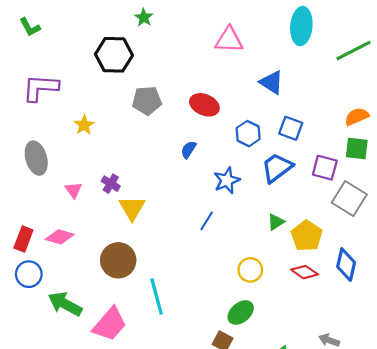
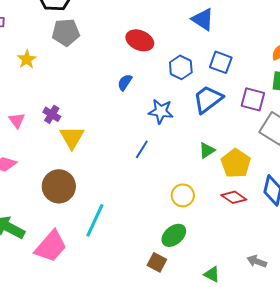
gray pentagon: (147, 101) -> (66, 32), moved
blue star: (227, 180) -> (161, 111), turned 30
cyan line: (157, 297) -> (95, 220), turned 40

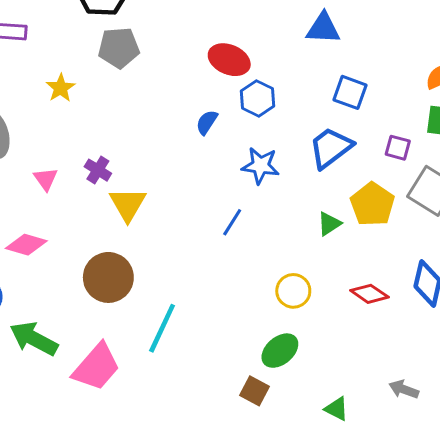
blue triangle: (203, 19) -> (323, 28), turned -30
blue hexagon: (181, 67) -> (258, 98), moved
purple square: (253, 99) -> (398, 148), size x0.7
yellow pentagon: (236, 163) -> (372, 204), moved

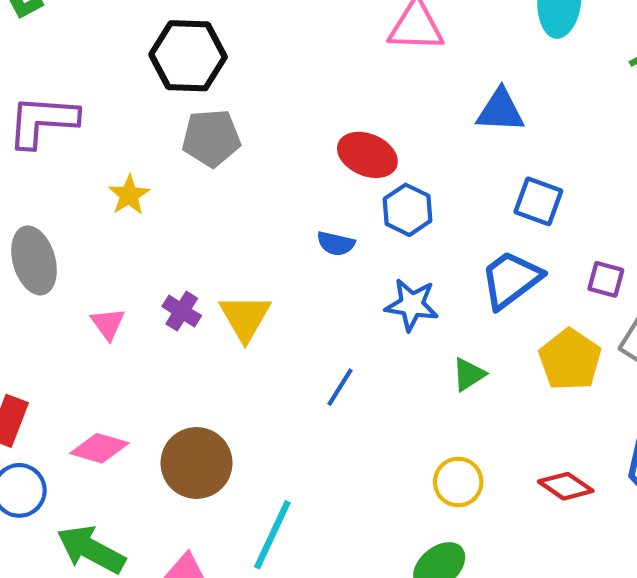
blue semicircle: (207, 122) -> (336, 244), turned -110
yellow triangle: (128, 204) -> (245, 317), moved
blue line: (232, 222) -> (340, 387), moved
green triangle: (329, 224) -> (469, 374), moved
pink diamond: (26, 245) -> (99, 448), moved

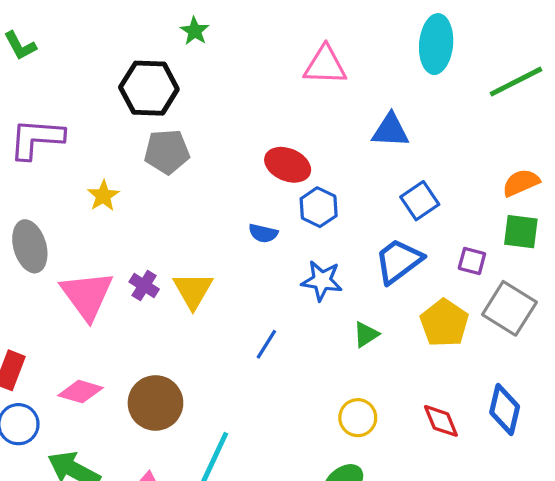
blue square: (538, 201) -> (420, 201), turned 36
pink triangle: (108, 324) -> (87, 295), size x2.0
red diamond: (566, 486) -> (441, 421), turned 33

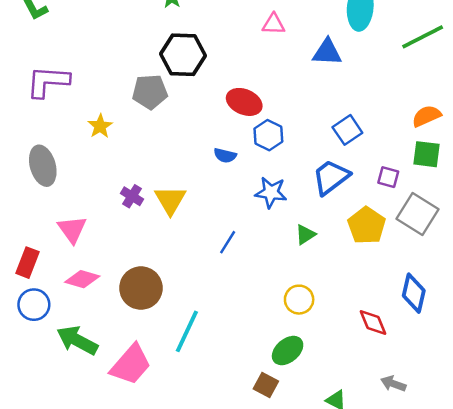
pink triangle: (325, 65) -> (274, 24), size x0.7
black hexagon: (149, 88) -> (183, 55), moved
blue triangle: (390, 131) -> (327, 52), moved
pink triangle: (87, 295) -> (72, 229), moved, size x0.7
red diamond: (441, 421) -> (373, 322), moved

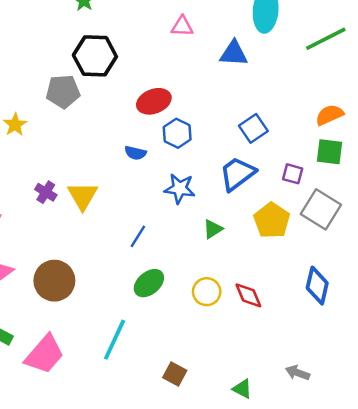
red ellipse: (244, 102) -> (154, 101), turned -44
red diamond: (373, 322) -> (248, 295), moved
cyan line: (187, 331) -> (115, 340), moved
green ellipse: (288, 351) -> (149, 283), moved

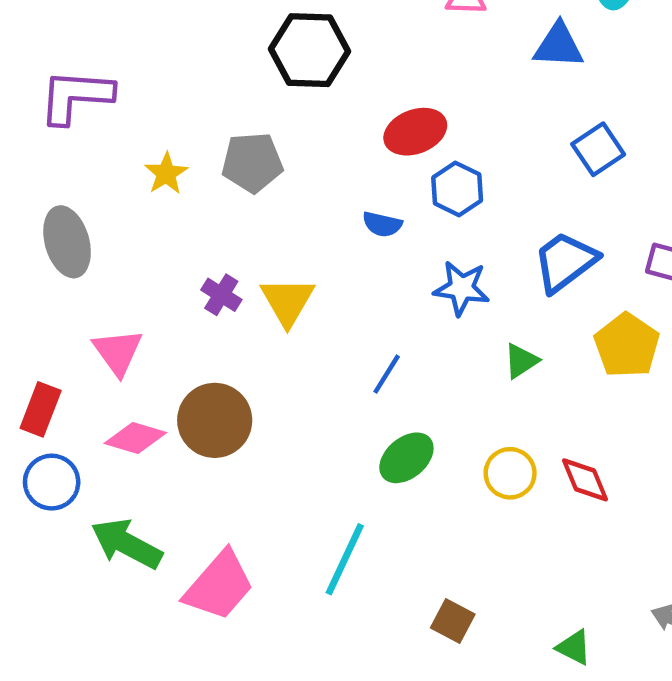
gray pentagon: (63, 92) -> (252, 163), moved
blue square: (253, 128) -> (598, 149), moved
brown circle: (54, 281) -> (215, 420), moved

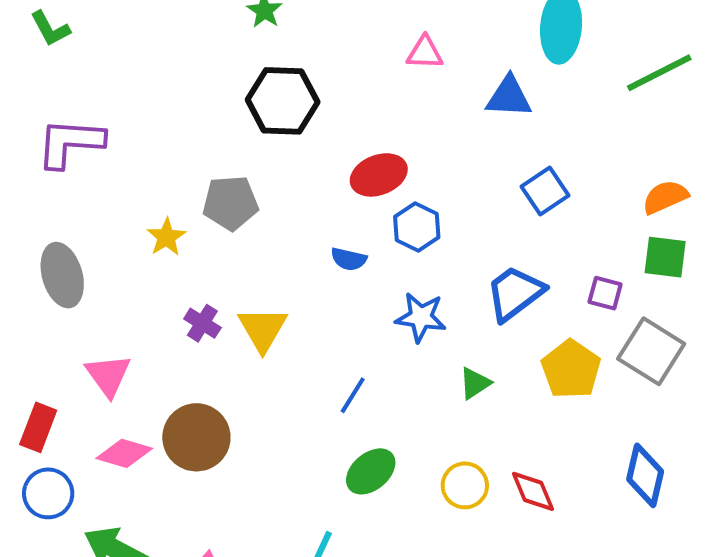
yellow star: (166, 174) -> (166, 237), moved

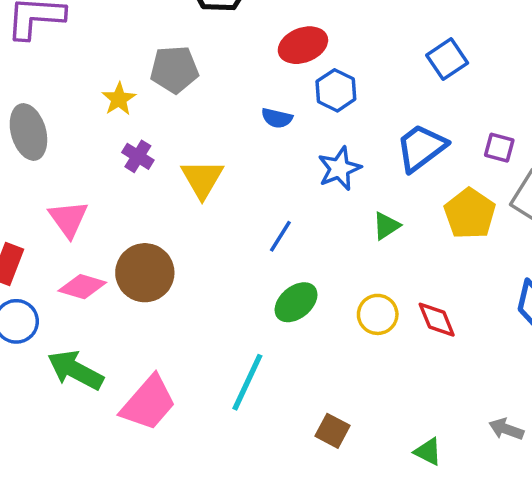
blue star: (421, 317) -> (339, 168), turned -30
purple cross: (202, 323) -> (138, 156), moved

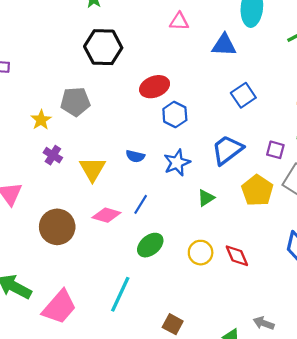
blue semicircle: (277, 118) -> (135, 156), moved
pink diamond: (82, 287) -> (106, 215), moved
gray arrow: (506, 429) -> (264, 323), moved

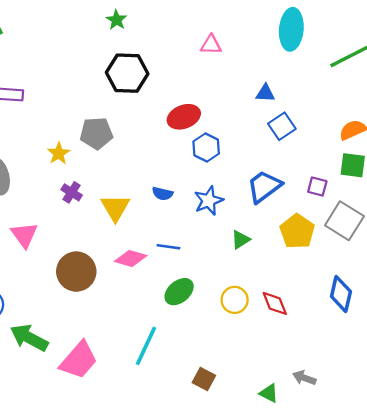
blue triangle: (224, 45) -> (265, 93), moved, size x0.7
blue line: (141, 204) -> (168, 247), turned 66

